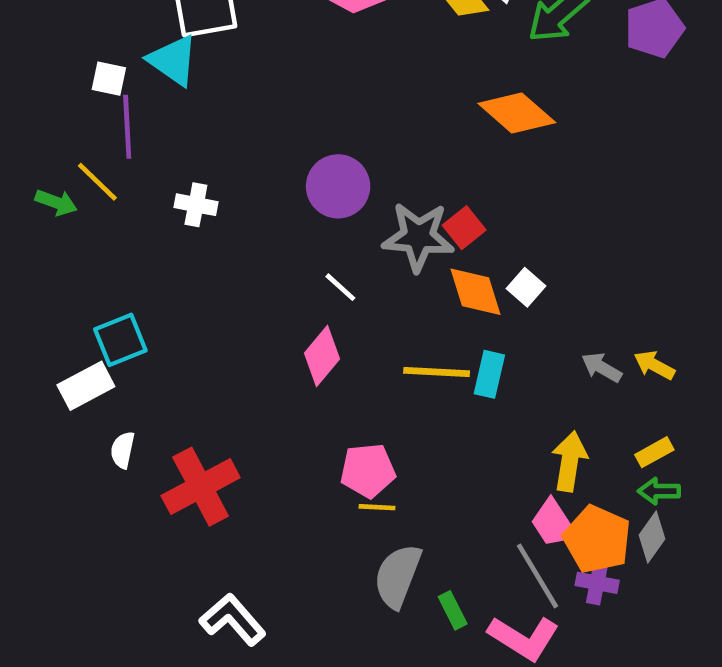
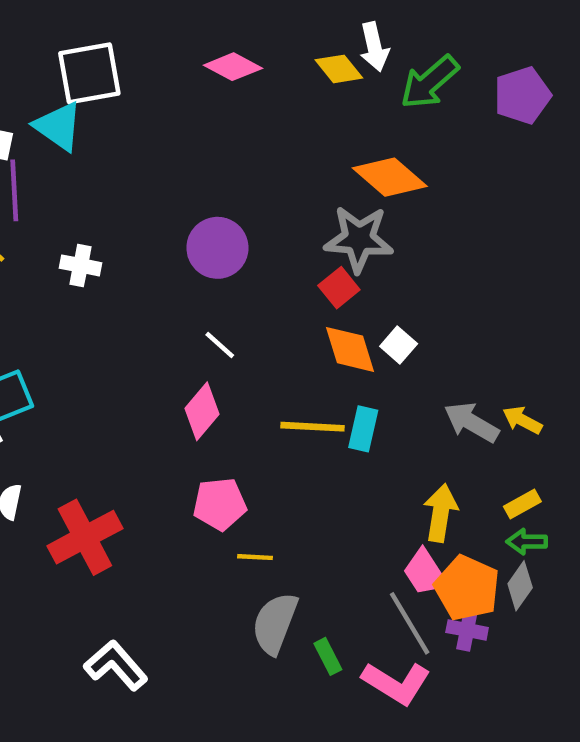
gray star: (418, 237) -> (359, 239), moved
gray arrow: (602, 367) -> (471, 422), size x1.4
pink pentagon: (368, 471) -> (220, 504), moved

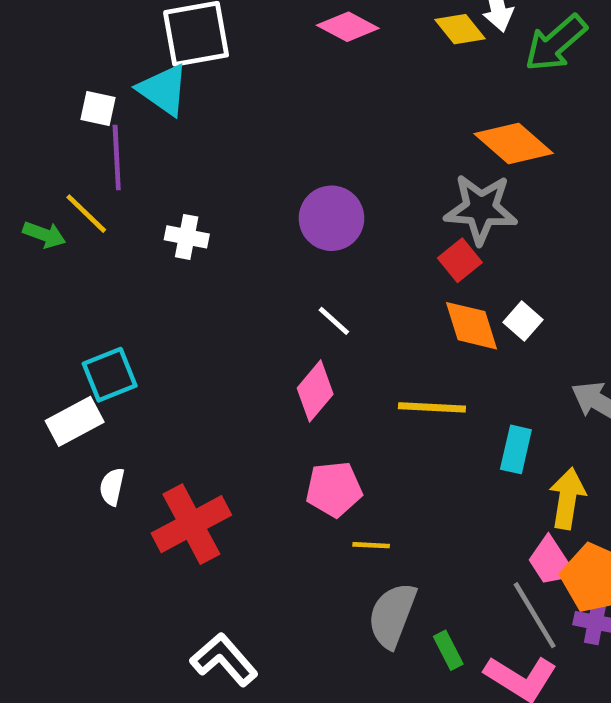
cyan rectangle: (363, 429) -> (516, 449), moved

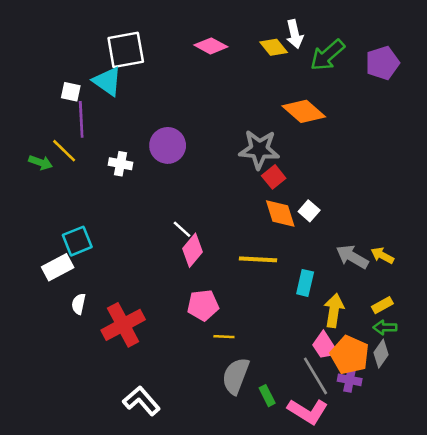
gray star: (481, 209) -> (259, 149), moved
purple circle: (331, 218) -> (168, 145), moved
white line: (334, 321) -> (182, 229), moved

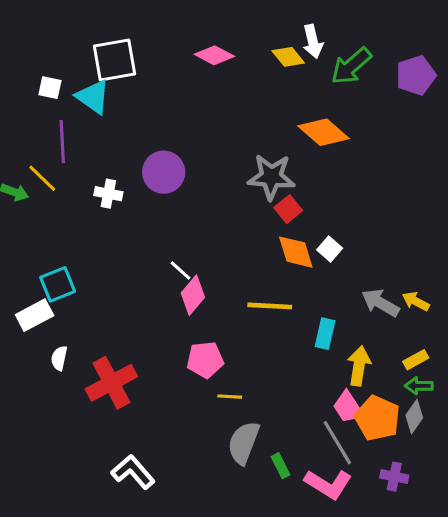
white square: (71, 92) -> (50, 88), moved
purple cross: (350, 380) -> (394, 477), moved

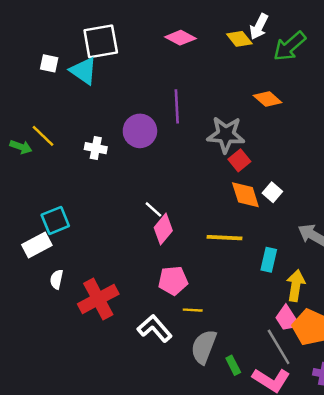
white arrow: (313, 42) -> (259, 27), turned 40
orange diamond: (324, 132) -> (268, 99), size x0.7
purple line: (62, 141) -> (177, 106), moved
white L-shape: (133, 472) -> (155, 328), moved

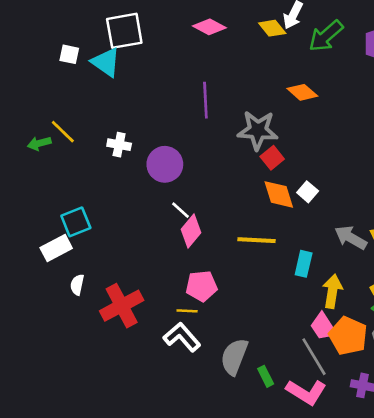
purple circle: (140, 131) -> (165, 164), moved
green arrow: (21, 147) -> (39, 143), turned 145
yellow line: (193, 310) -> (187, 311), moved

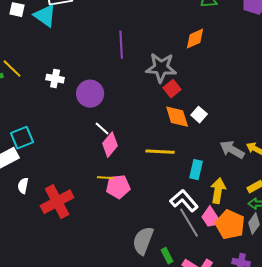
orange diamond: (302, 92) -> (195, 39), turned -65
yellow line: (187, 311) -> (105, 178), moved
white L-shape: (182, 337) -> (184, 201), moved
gray line: (314, 357) -> (189, 223), moved

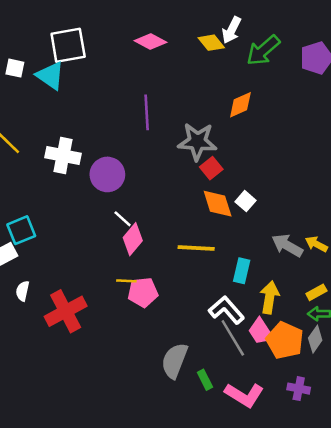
white cross: (55, 79) -> (63, 155), size x1.5

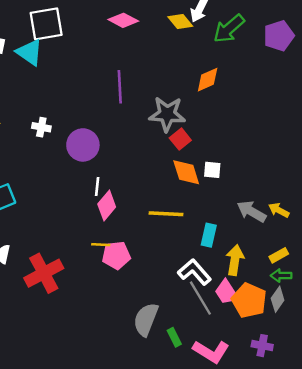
white cross: (63, 155) -> (41, 127), size x0.6
white square: (245, 201) -> (212, 170), turned -36
white line: (123, 219) -> (97, 186), turned 54

